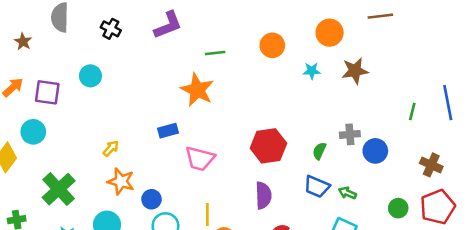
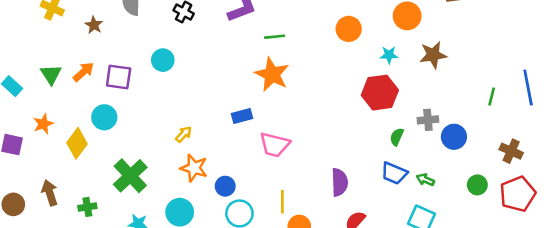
green line: (215, 53) -> (275, 37), moved
red hexagon: (268, 146) -> (380, 93), moved
green circle: (398, 208) -> (477, 185), moved

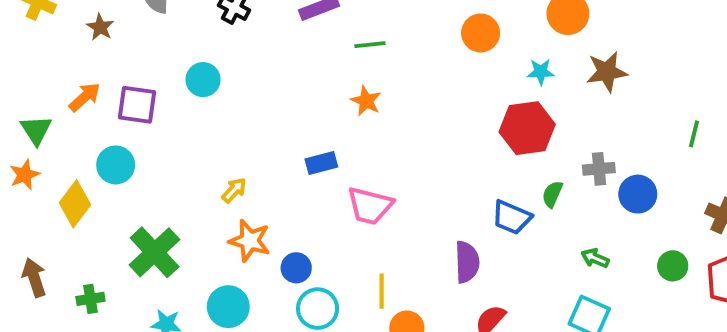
green triangle: (51, 74) -> (36, 130), moved
orange star: (272, 74) -> (366, 101), size x0.6
blue trapezoid: (394, 173) -> (512, 217), moved

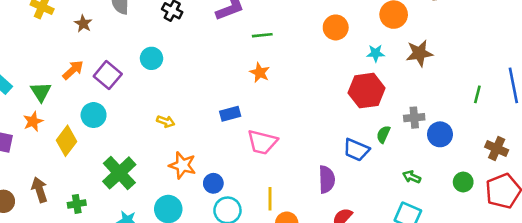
purple square: (137, 105) -> (108, 75), turned 32
yellow arrow: (234, 190) -> (166, 121), moved, turned 66

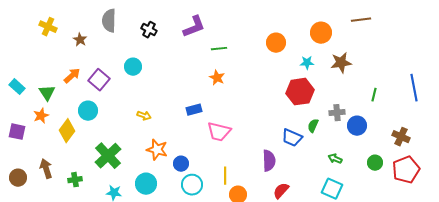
green line: (477, 94) -> (374, 95), moved

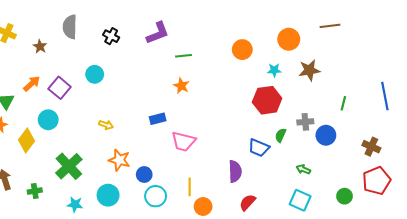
green circle: (375, 163) -> (345, 196), moved

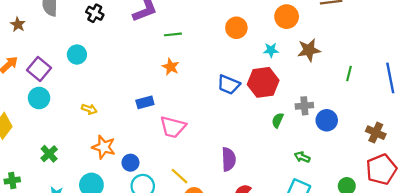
green line: (343, 103) -> (349, 73), moved
cyan circle: (48, 120) -> (39, 98), moved
blue trapezoid: (259, 148) -> (229, 85), moved
green cross: (69, 166) -> (49, 154), size x0.6
yellow line: (190, 187) -> (180, 176), turned -48

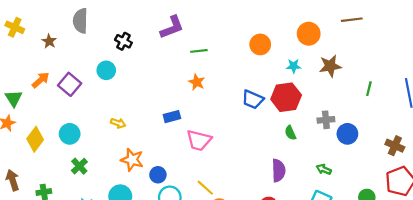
black cross: (95, 13) -> (123, 41), moved
cyan circle: (39, 98) -> (70, 134), moved
green semicircle: (278, 120) -> (290, 133), moved, turned -48
purple semicircle: (229, 159) -> (279, 170), moved

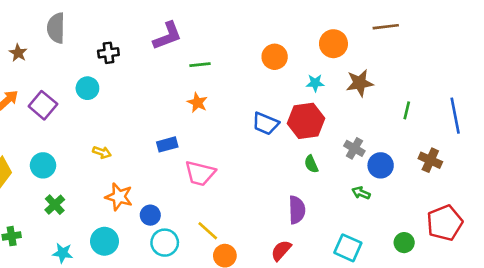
black cross: (123, 41) -> (108, 53), turned -35
gray cross: (326, 120) -> (354, 148), turned 35
brown cross: (395, 146) -> (430, 160), moved
green arrow: (324, 169) -> (361, 193), moved

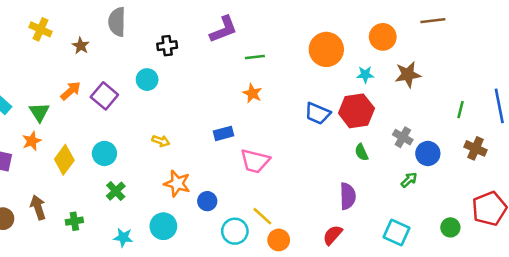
orange circle: (275, 57) -> (326, 49), size x1.4
green line: (407, 110) -> (460, 110), moved
green arrow: (361, 193) -> (409, 180), turned 114
cyan circle: (165, 243) -> (235, 231), moved

